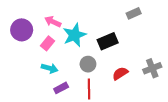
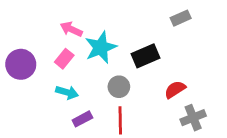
purple circle: (22, 30) -> (21, 64), moved
gray cross: (152, 68) -> (193, 118), moved
red semicircle: (120, 73) -> (175, 90), moved

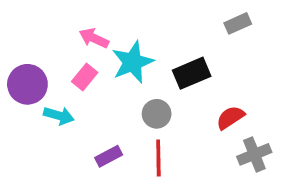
cyan arrow: (67, 92) -> (59, 116), moved

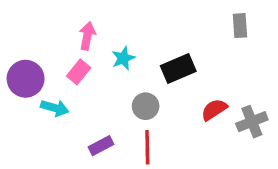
gray rectangle: (238, 23) -> (240, 26), moved, turned -70
pink arrow: (94, 38) -> (87, 36), turned 76
cyan star: (133, 62) -> (123, 58), size x0.6
gray cross: (254, 154) -> (252, 122), moved

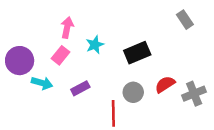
gray rectangle: (240, 26) -> (185, 20), turned -30
gray circle: (146, 106) -> (133, 92), moved
purple rectangle: (101, 146) -> (80, 88), moved

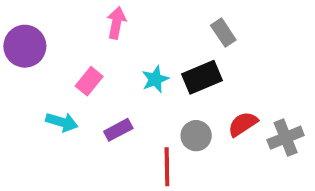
gray rectangle: (185, 20) -> (223, 33), moved
pink arrow: (67, 28) -> (116, 23), moved
cyan star: (95, 45) -> (155, 79), moved
purple circle: (20, 61) -> (25, 46), moved

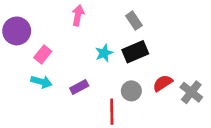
gray rectangle: (223, 33) -> (134, 21), moved
pink rectangle: (89, 81) -> (43, 54), moved
gray cross: (286, 138) -> (191, 92), turned -30

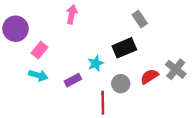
gray rectangle: (134, 21) -> (140, 19), moved
cyan star: (104, 53) -> (96, 63), moved
gray cross: (191, 92) -> (176, 69), moved

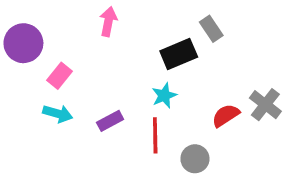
black rectangle: (124, 48) -> (179, 54), moved
cyan star: (96, 63) -> (164, 96), moved
gray circle: (121, 84) -> (195, 159), moved
red line: (103, 103) -> (155, 135), moved

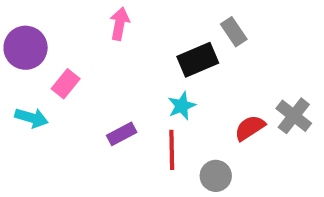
cyan arrow: (58, 114) -> (32, 118), moved

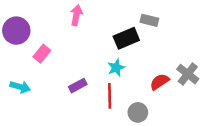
gray rectangle: (234, 32) -> (149, 20), turned -42
cyan arrow: (32, 118) -> (20, 87), moved

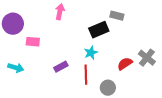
pink rectangle: (42, 54) -> (33, 42), turned 56

